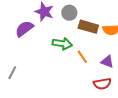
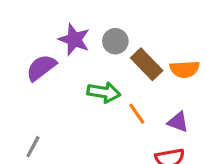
brown rectangle: (88, 27) -> (147, 64), turned 30
gray line: (12, 73) -> (33, 147), moved

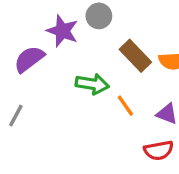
gray circle: (115, 41) -> (99, 16), moved
gray line: (33, 147) -> (16, 116), moved

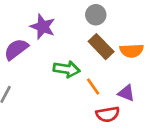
gray circle: (99, 16) -> (96, 15), moved
red semicircle: (159, 150) -> (108, 114), moved

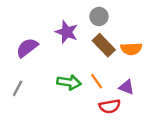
purple star: (43, 27) -> (67, 32), moved
green arrow: (67, 69) -> (69, 82), moved

